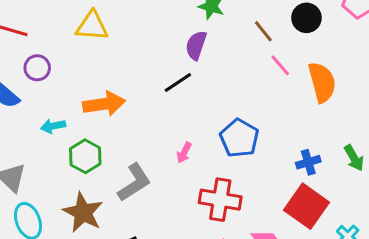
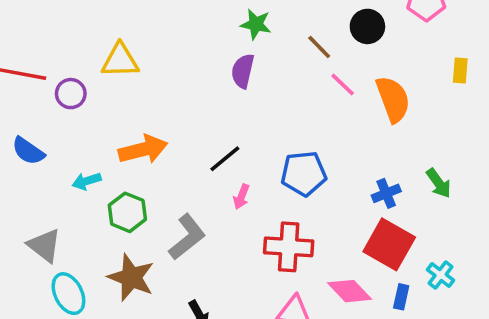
purple circle: (37, 68) -> (71, 94), moved
black line: (178, 83) -> (225, 159), moved
blue pentagon: (239, 138) -> (304, 173), turned -30

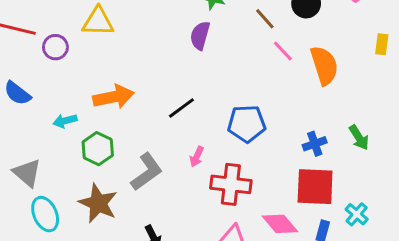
pink arrow: (241, 197) -> (197, 157), moved
red square: (389, 244) -> (315, 187), turned -30

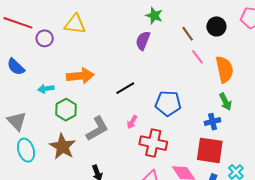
green arrow: (359, 137) -> (225, 102), moved

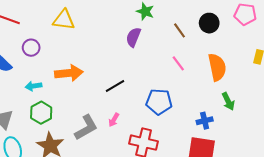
purple circle: (45, 38) -> (31, 48), moved
pink line: (198, 57) -> (178, 63), moved
green arrow: (225, 102) -> (228, 101), moved
green hexagon: (66, 110) -> (41, 113), moved
pink arrow: (132, 122) -> (114, 120), moved

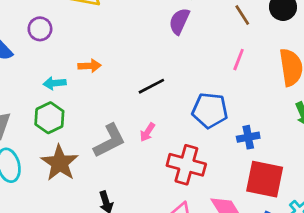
pink line: (178, 63) -> (239, 60), turned 56
orange arrow: (69, 73) -> (90, 66), size x0.6
cyan arrow: (33, 86) -> (55, 83), moved
blue cross: (205, 121) -> (248, 137), moved

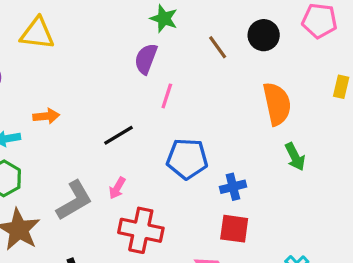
pink line: (239, 60) -> (167, 96), moved
red cross: (186, 165) -> (141, 230), moved
red square: (265, 179) -> (234, 229), moved, size x0.7

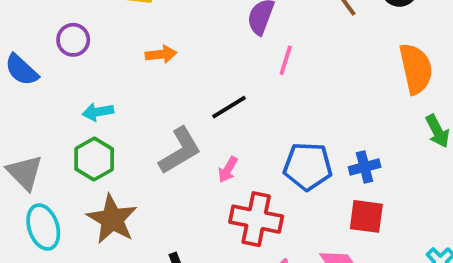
orange arrow: (46, 116) -> (161, 54), moved
blue pentagon: (187, 159) -> (308, 166), moved
gray L-shape: (74, 200) -> (180, 151), moved

